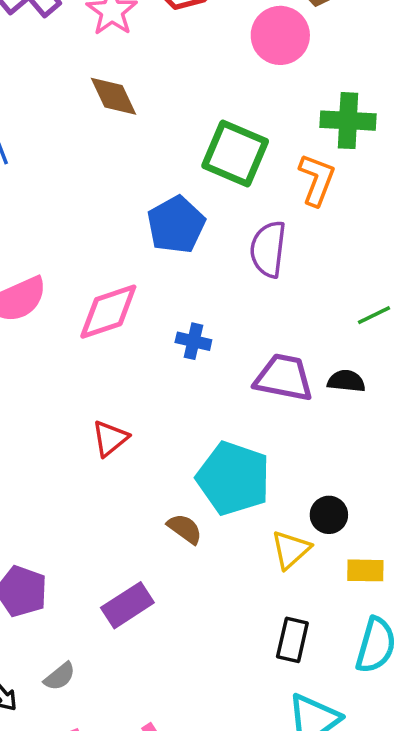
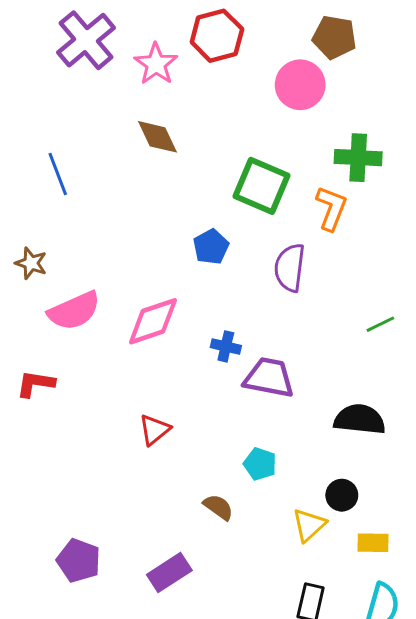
blue pentagon: (176, 225) -> (211, 247), size x0.7
purple trapezoid: (284, 378) -> (269, 378), moved
black semicircle: (346, 381) -> (360, 419), moved, size x1.6
cyan pentagon: (233, 478) -> (260, 464), size x0.5

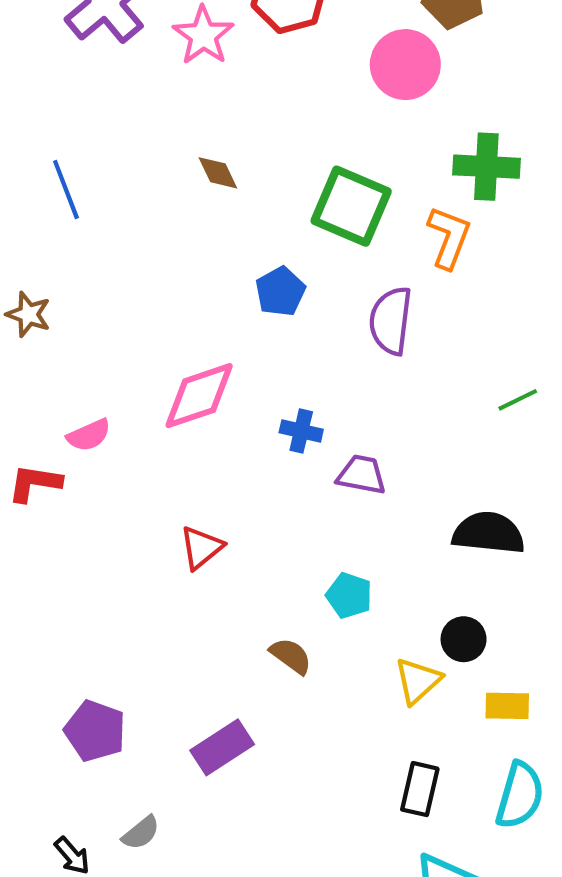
brown diamond: (157, 137) -> (218, 173), moved, size x0.7
pink semicircle: (74, 311) -> (89, 435), moved, size x0.6
purple trapezoid: (269, 378) -> (362, 475), size x0.7

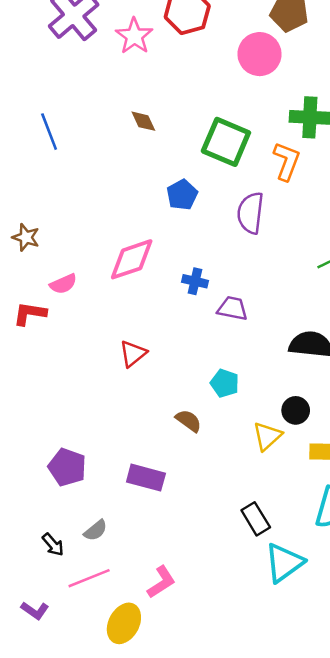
brown star: (28, 314) -> (26, 237), moved
purple rectangle: (222, 747) -> (146, 478), turned 48
black rectangle: (420, 789) -> (256, 519), moved, turned -44

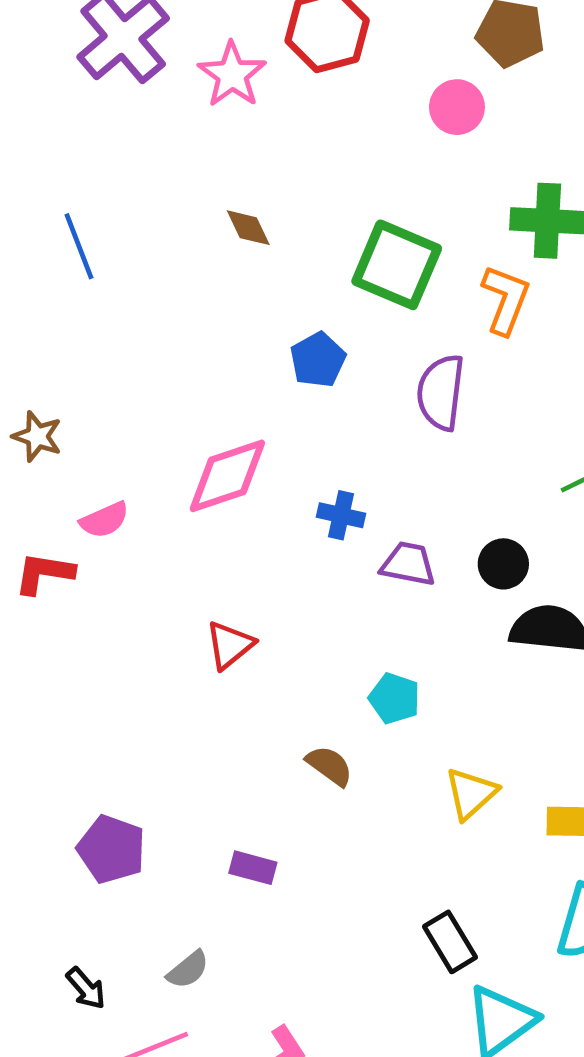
pink circle: (260, 54) -> (457, 107), size x0.7
black circle: (296, 410) -> (503, 564), moved
purple rectangle: (146, 478) -> (253, 868), size x0.7
gray semicircle: (96, 530) -> (188, 970), moved

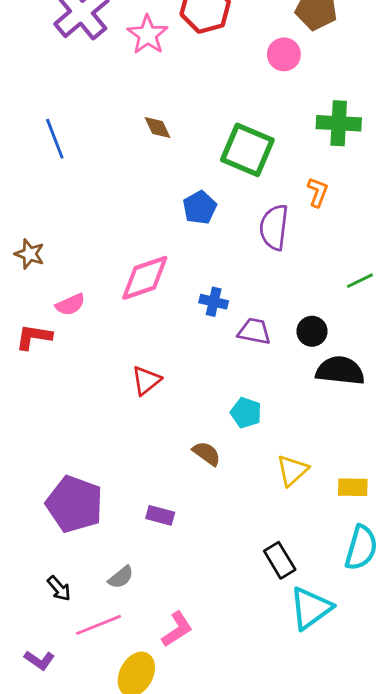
orange L-shape: (506, 300) -> (318, 192), moved, size x0.7
purple pentagon: (111, 849) -> (74, 504), size x1.4

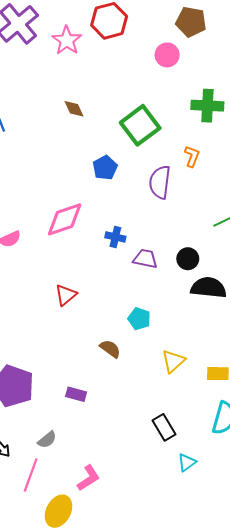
green square: (247, 150) -> (140, 125), turned 30
cyan triangle: (311, 608) -> (187, 463), size x0.6
pink line: (98, 625) -> (31, 475), turned -48

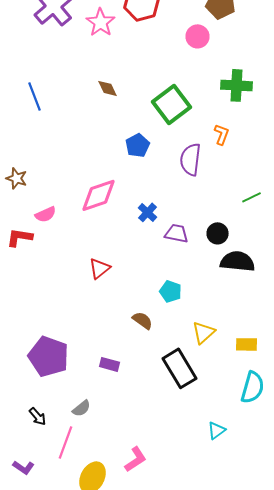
blue cross: (115, 237) -> (148, 212), turned 30
black rectangle: (164, 427) -> (180, 368), moved, size x1.5
pink L-shape: (88, 478) -> (136, 459), moved

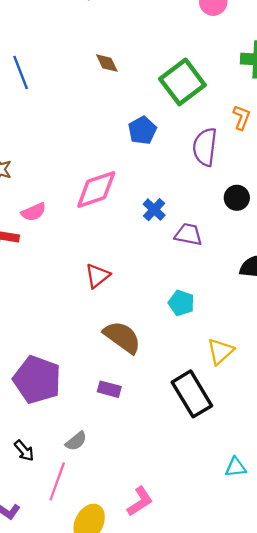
black circle: (218, 233) -> (237, 198), moved
brown semicircle: (142, 320) -> (122, 337), moved, size x1.6
cyan triangle: (216, 430) -> (236, 467), turned 30

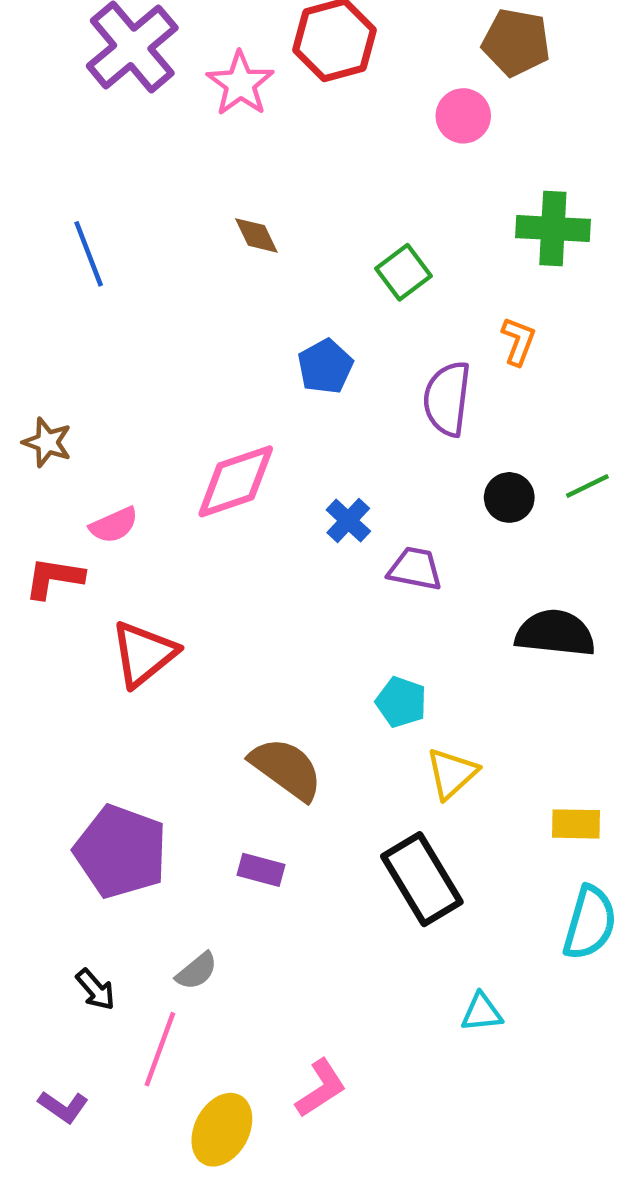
green square: (182, 82) -> (403, 272), size x0.6
red triangle: (97, 276) -> (144, 654), moved, size x1.4
yellow triangle: (220, 351) -> (452, 773), moved
cyan triangle: (236, 467) -> (482, 1012), moved

